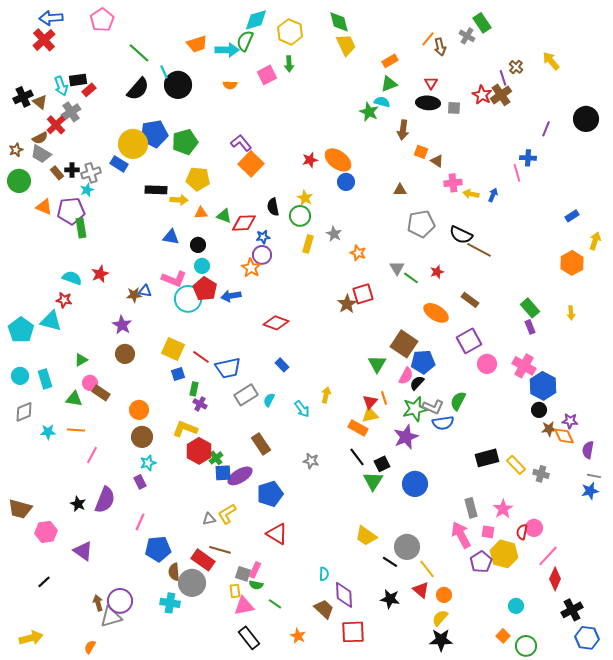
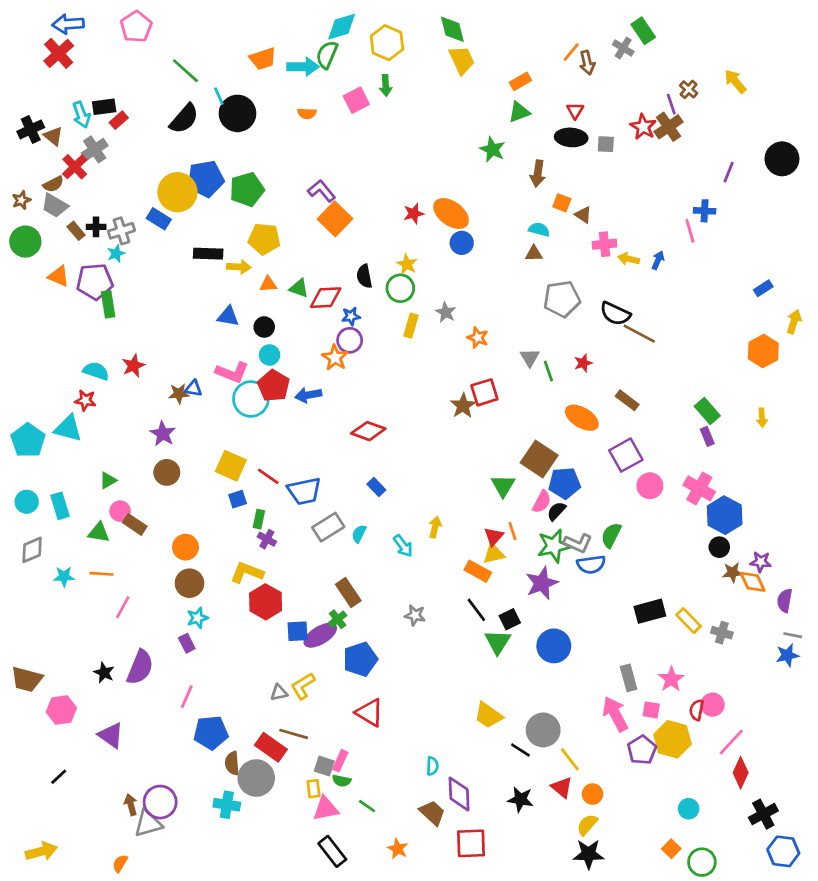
cyan semicircle: (382, 102) -> (539, 230), moved
green line: (411, 278) -> (548, 371), turned 35
green cross: (216, 458) -> (338, 619), moved

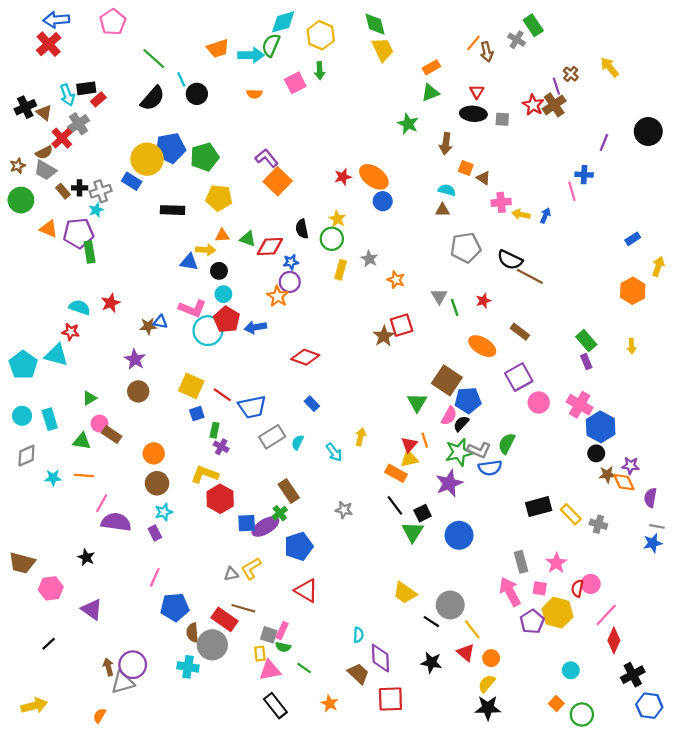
black circle: (238, 113) -> (197, 94), size x0.7
yellow arrow: (239, 267) -> (206, 250), moved
purple semicircle: (140, 667) -> (116, 522), moved, turned -104

